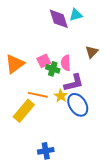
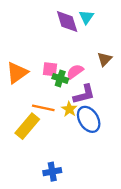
cyan triangle: (76, 15) -> (86, 17), turned -40
pink square: (44, 61) -> (50, 69), turned 32
pink semicircle: (66, 63) -> (75, 72), turned 56

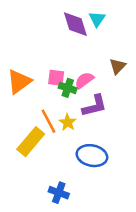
orange line: (43, 108) -> (49, 121), turned 50
yellow star: (69, 109) -> (68, 122), moved
blue ellipse: (89, 119) -> (92, 156), moved, turned -45
blue cross: (52, 172) -> (59, 193), turned 30

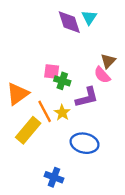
pink semicircle: (84, 80) -> (102, 75), moved, turned -96
orange triangle: (19, 82) -> (18, 94), moved

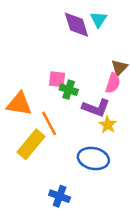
pink semicircle: (102, 75) -> (113, 83), turned -120
orange triangle: (18, 94) -> (19, 104), turned 45
purple L-shape: (87, 97) -> (96, 108), turned 35
yellow star: (62, 113) -> (108, 125), moved

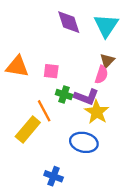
cyan triangle: (99, 19) -> (106, 26), moved, size x1.6
green cross: (69, 90) -> (64, 94), moved
orange triangle: (19, 104) -> (17, 66), moved
yellow star: (108, 125) -> (97, 112), size x1.5

